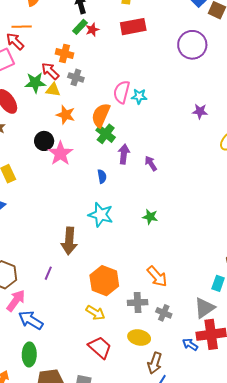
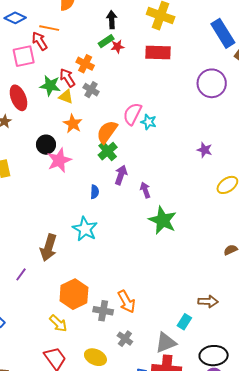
green star: (150, 217) -> (163, 220), moved, size x1.8
gray cross: (138, 302) -> (103, 311), moved

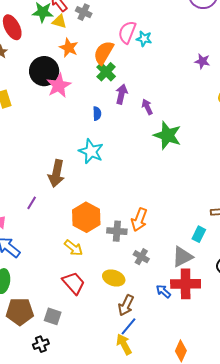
black circle: (46, 145) -> (44, 71), size x1.5
orange arrow: (126, 302) -> (139, 220), turned 55

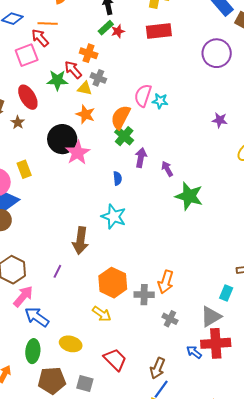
yellow triangle: (59, 21) -> (85, 88), moved
yellow ellipse: (114, 278) -> (71, 344), moved
red trapezoid: (74, 283) -> (115, 360), moved

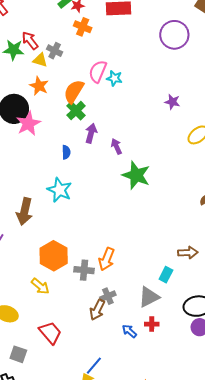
orange cross: (89, 53) -> (83, 27), moved
gray cross: (170, 319) -> (108, 296), turned 35
red cross: (216, 343) -> (152, 324), size x0.5
brown arrow: (157, 368) -> (97, 310), moved

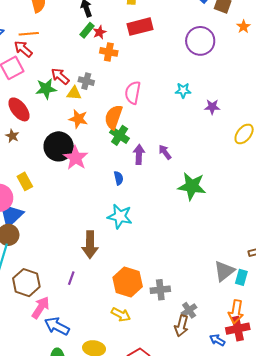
cyan star: (114, 78) -> (183, 90), moved
purple arrow: (116, 146) -> (165, 152), moved
orange arrow: (107, 259) -> (236, 312), moved
gray triangle: (149, 297) -> (224, 271), moved
red cross: (152, 324) -> (238, 329), size x1.6

